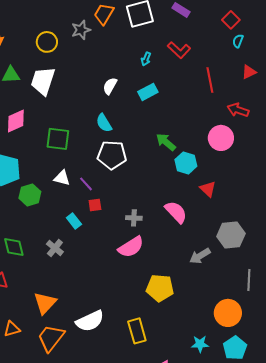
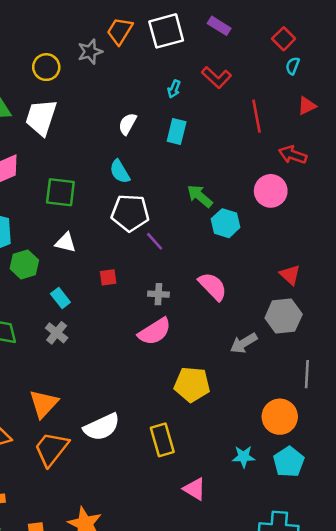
cyan rectangle: (148, 92) -> (177, 132), turned -48
purple line: (86, 184) -> (155, 241), moved
red triangle: (208, 189) -> (290, 275), moved
cyan rectangle: (74, 221) -> (60, 298), moved

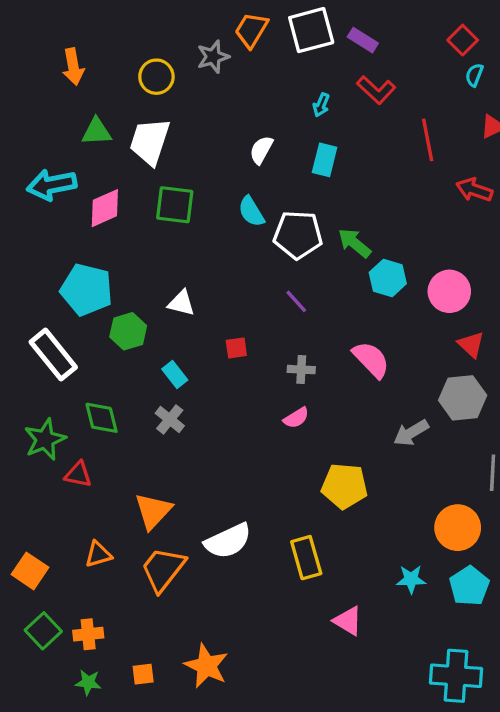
purple rectangle: (219, 26) -> (363, 40), moved
pink circle: (271, 191) -> (449, 291), moved
green square: (60, 192) -> (175, 205), moved
white pentagon: (130, 213) -> (298, 235), moved
pink semicircle: (155, 332) -> (296, 418), size x0.6

